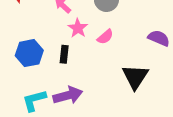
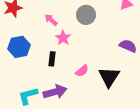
pink semicircle: (105, 37) -> (82, 71), moved
blue hexagon: (29, 53) -> (19, 47), moved

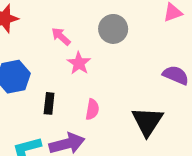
black rectangle: (52, 59) -> (49, 103), moved
pink semicircle: (82, 71) -> (92, 109), moved, turned -40

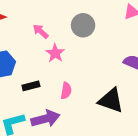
black rectangle: (49, 103) -> (31, 86), turned 70
black triangle: (147, 121) -> (111, 100), turned -44

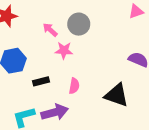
gray circle: (83, 25) -> (79, 24), moved
pink star: (55, 53) -> (64, 50), turned -30

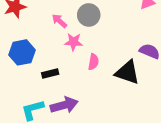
pink semicircle: (74, 86) -> (93, 62), moved
black triangle: (117, 95) -> (127, 72), moved

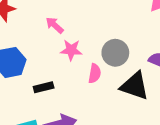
gray circle: (89, 15) -> (115, 53), moved

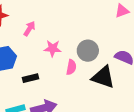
pink arrow: (55, 25) -> (29, 29), moved, turned 80

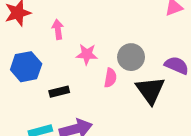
pink arrow: (29, 29) -> (58, 29), turned -40
black triangle: (103, 77) -> (150, 90), turned 35

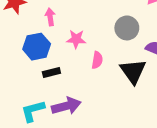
gray circle: (131, 57) -> (127, 28), moved
blue hexagon: (26, 67) -> (37, 47), moved

